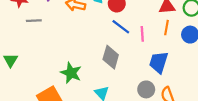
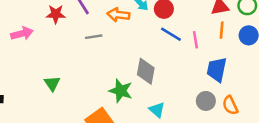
gray line: (34, 21) -> (94, 37), moved
gray diamond: (111, 57) -> (146, 71), moved

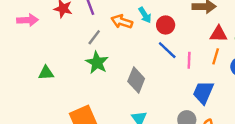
gray line: (94, 37) -> (94, 37), turned -56
green triangle: (52, 83) -> (46, 73), turned 49
green star: (121, 91) -> (97, 63), moved

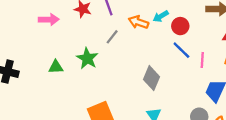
cyan arrow: (145, 15) -> (161, 16), turned 91
green star: (97, 63) -> (87, 58), moved
green triangle: (46, 73) -> (56, 67), moved

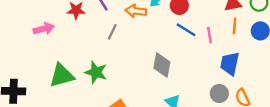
green star: (87, 58) -> (96, 72), moved
green triangle: (56, 67) -> (62, 75), size x1.6

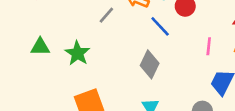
blue line: (186, 30) -> (160, 26), moved
green triangle: (62, 75) -> (40, 47), size x0.7

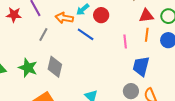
gray diamond: (150, 64) -> (55, 67), moved

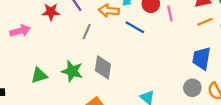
orange line: (147, 35) -> (205, 22), turned 64
pink line: (125, 41) -> (170, 13), moved

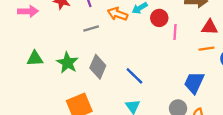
blue line: (135, 27) -> (134, 76), moved
gray line: (87, 32) -> (91, 29), turned 35

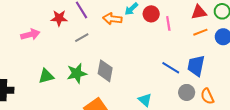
gray line: (91, 29) -> (82, 38), moved
green star: (67, 63) -> (77, 73), turned -30
blue line: (134, 76) -> (171, 68), moved

